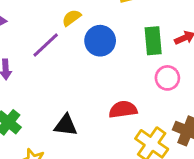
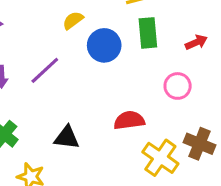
green rectangle: (153, 41) -> (148, 33), moved
purple line: (46, 45) -> (45, 70), moved

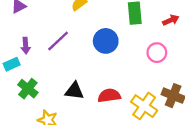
blue circle: (104, 45) -> (106, 41), moved
red semicircle: (129, 120) -> (109, 96), moved

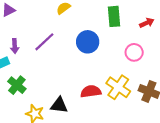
black triangle: (74, 91) -> (59, 105), moved
yellow cross: (144, 106) -> (118, 87), moved

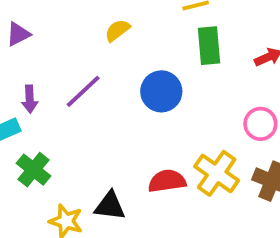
pink circle: (134, 52) -> (260, 124), moved

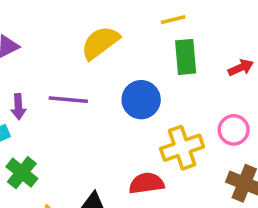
yellow semicircle: (117, 30) -> (100, 43), size x1.6
purple line: (83, 91) -> (68, 100), turned 48
yellow cross: (217, 173) -> (182, 148), moved, turned 36

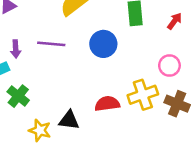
red arrow: (241, 68) -> (175, 21), turned -30
yellow cross: (182, 148) -> (143, 95), moved

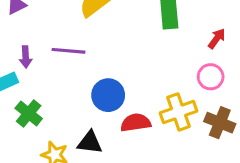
red arrow: (175, 21) -> (217, 39), moved
blue circle: (103, 44) -> (108, 95), moved

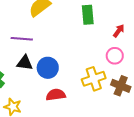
red semicircle: (136, 123) -> (56, 95), moved
black triangle: (90, 143) -> (25, 63), moved

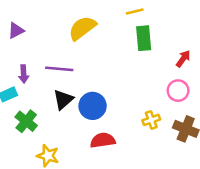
black triangle: (25, 63) -> (63, 100), turned -48
yellow cross: (94, 79) -> (151, 120), size x0.6

